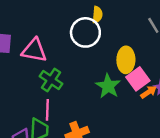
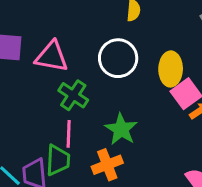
white circle: (85, 32) -> (118, 58), moved
green star: (108, 86) -> (121, 129), moved

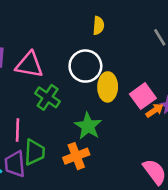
yellow ellipse: (171, 69) -> (108, 87), moved
pink line: (69, 134) -> (18, 130), moved

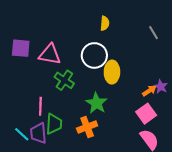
pink square: (143, 96) -> (146, 114), moved

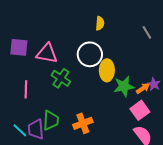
green star: (96, 103) -> (124, 86), moved, turned 30
pink line: (40, 106) -> (26, 89), moved

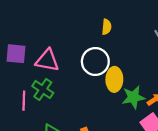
green cross: (61, 78) -> (43, 89), moved

